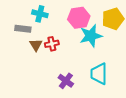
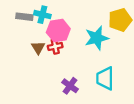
pink hexagon: (79, 18) -> (58, 31), moved
gray rectangle: (23, 29) -> (24, 17), moved

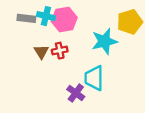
pink hexagon: (58, 31) -> (64, 20), moved
cyan trapezoid: (105, 78) -> (94, 78), moved

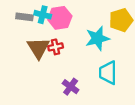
brown triangle: (41, 52) -> (38, 48), size x1.6
cyan trapezoid: (94, 78) -> (108, 73), moved

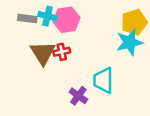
cyan star: (97, 38) -> (129, 42), moved
cyan trapezoid: (108, 73) -> (103, 80), moved

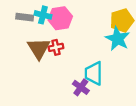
cyan star: (129, 42) -> (118, 39), turned -30
purple cross: (78, 96) -> (81, 87), moved

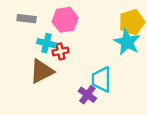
cyan cross: (43, 15) -> (46, 43), moved
brown triangle: (39, 48) -> (42, 71), moved, turned 35

